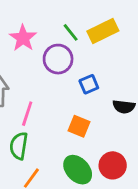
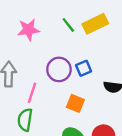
pink star: (23, 38) -> (29, 30), turned 30
purple circle: (58, 59) -> (59, 69), moved

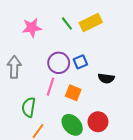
pink line: (32, 93) -> (50, 87), moved

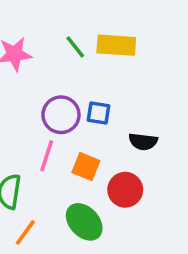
yellow rectangle: (91, 23) -> (116, 45), turned 30
blue square: (80, 62) -> (98, 113), turned 32
red circle: (98, 122) -> (125, 190), moved

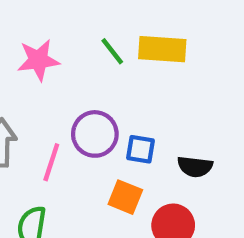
blue square: (98, 113) -> (141, 149), moved
pink line: (47, 156) -> (51, 162), moved

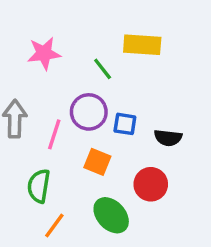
green line: (112, 51) -> (103, 69), moved
orange square: (125, 197) -> (97, 162), moved

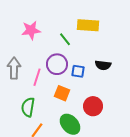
black semicircle: (168, 138) -> (103, 65), moved

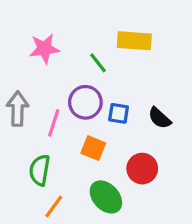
black semicircle: (103, 65) -> (160, 118), moved, turned 35

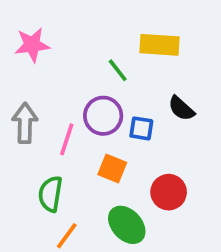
pink star: (44, 49) -> (32, 45), moved
black semicircle: (160, 118) -> (181, 108), moved

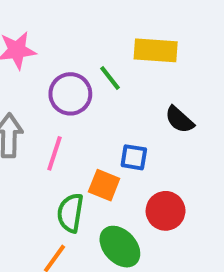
purple circle: (103, 116) -> (70, 94), moved
blue square: (141, 128) -> (134, 157), moved
green semicircle: (50, 194) -> (70, 213), moved

